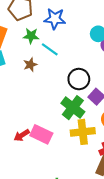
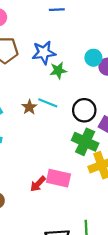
green star: (31, 36) -> (58, 71), moved
cyan line: (50, 49) -> (48, 103), moved

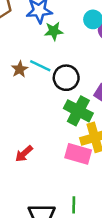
black circle: (84, 110) -> (66, 78), moved
pink rectangle: (58, 178) -> (78, 154), moved

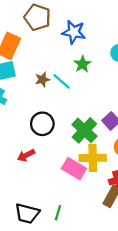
green star: (54, 31) -> (82, 64), moved, turned 30
black circle: (66, 78) -> (42, 124), moved

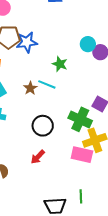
blue star: (74, 32) -> (27, 42), moved

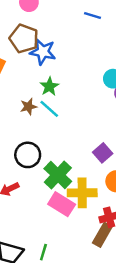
green star: (60, 64) -> (49, 86), moved
green cross: (80, 119) -> (58, 175), moved

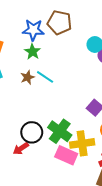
brown pentagon: (24, 39) -> (59, 23), moved
green star: (49, 86) -> (33, 52), moved
black circle: (28, 155) -> (32, 132), moved

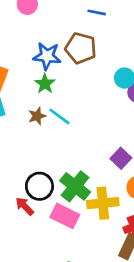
red arrow: (21, 149) -> (25, 206), turned 77
pink rectangle: (66, 155) -> (65, 216), moved

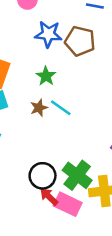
blue star: (47, 56) -> (48, 34), moved
red arrow: (25, 206) -> (49, 197), moved

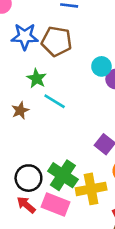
green star: (46, 76) -> (37, 78), moved
cyan line: (61, 108) -> (55, 101), moved
red arrow: (49, 197) -> (26, 205), moved

